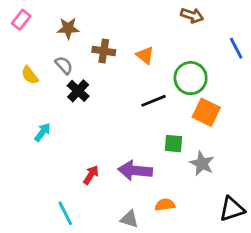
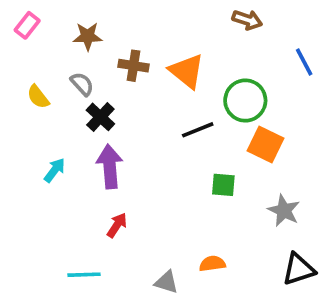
orange triangle: (145, 55) -> (187, 71), size x1.5
gray star: (202, 163) -> (284, 211), moved
purple arrow: (135, 171) -> (110, 167), moved, turned 80
cyan line: (65, 213) -> (84, 275), turned -65

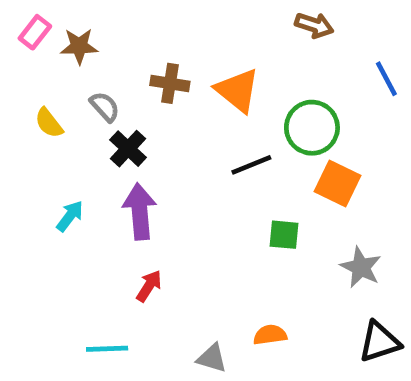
brown star: (88, 36) -> (79, 46), moved

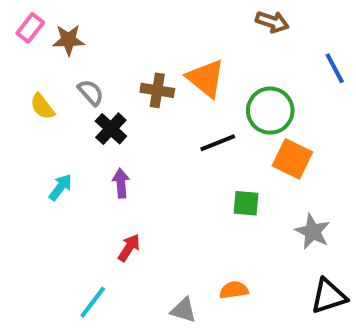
brown cross: (170, 83) -> (157, 90), moved
purple arrow: (140, 211) -> (121, 183), size x0.6
cyan line: (107, 349) -> (93, 302), turned -51

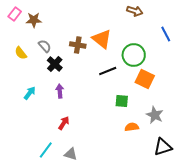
orange semicircle: (234, 290) -> (132, 127), moved
gray triangle: (183, 310) -> (71, 154), moved

